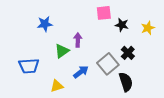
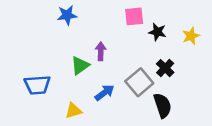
blue star: (45, 24) -> (67, 15), moved

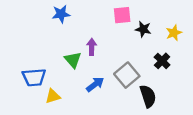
green triangle: (80, 65) -> (73, 60), turned -36
black cross: (165, 68) -> (162, 61), moved
yellow triangle: (74, 111) -> (53, 96), moved

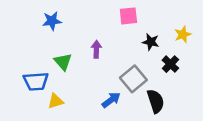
blue star: (61, 14) -> (52, 21), moved
black star: (143, 29) -> (151, 42), moved
green triangle: (73, 60) -> (63, 62), moved
blue arrow: (95, 84) -> (111, 100), moved

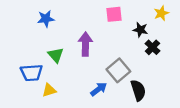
yellow star: (183, 34) -> (161, 13), moved
black star: (151, 42) -> (140, 30), moved
purple arrow: (96, 49) -> (85, 44), size x1.5
black cross: (170, 64) -> (153, 47), moved

